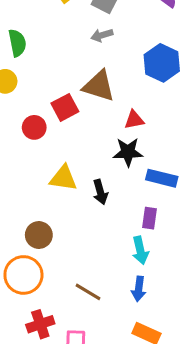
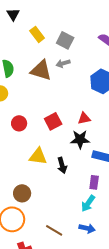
brown triangle: (99, 86) -> (41, 70), moved
red square: (65, 107) -> (53, 121), moved
cyan arrow: (140, 250) -> (88, 203), turned 48
blue arrow: (139, 289) -> (87, 228), turned -84

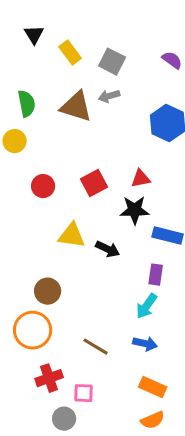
black triangle: (13, 14) -> (34, 35), moved
black arrow: (62, 165) -> (108, 249), turned -49

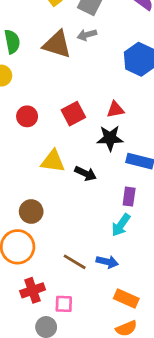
blue arrow: (145, 344) -> (107, 262), moved

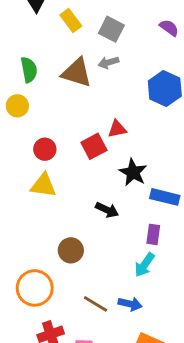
red triangle: (115, 110) -> (117, 129), moved
black star: (110, 138) -> (133, 172), turned 30
yellow triangle: (53, 161) -> (43, 185), moved
brown circle: (31, 211) -> (71, 250), moved

